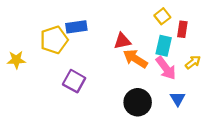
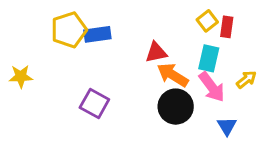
red rectangle: (182, 29) -> (227, 27), moved
yellow pentagon: (54, 40) -> (69, 30), moved
black circle: (138, 102) -> (176, 107), moved

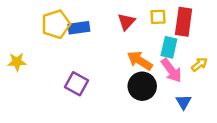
yellow square: (207, 21) -> (158, 17), moved, turned 35
red rectangle: (227, 27) -> (184, 22), size x1.6
red triangle: (156, 52) -> (126, 22), moved, turned -36

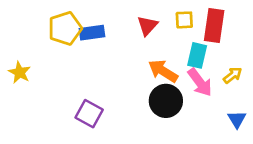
yellow star: (17, 62) -> (20, 72), turned 30
purple square: (77, 84) -> (89, 114), moved
blue triangle: (184, 102) -> (237, 119), moved

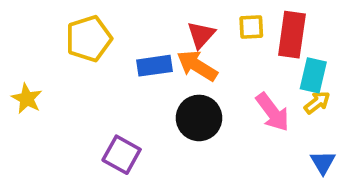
blue rectangle: (92, 33) -> (154, 66), moved
cyan rectangle: (197, 55) -> (313, 75), moved
orange arrow: (163, 71) -> (197, 66), moved
black circle: (166, 101) -> (199, 118), moved

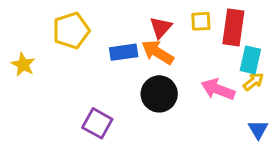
yellow star: (27, 99) -> (23, 65), moved
pink arrow: (273, 112) -> (218, 89), turned 148

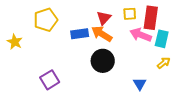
yellow arrow: (253, 82) -> (164, 63), moved
pink arrow: (218, 89) -> (141, 35), moved
purple square: (97, 123) -> (50, 80), moved, turned 30
blue triangle: (258, 129) -> (140, 84), moved

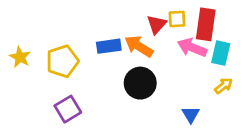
red triangle: (104, 18) -> (157, 24), moved
yellow pentagon: (46, 20) -> (62, 61), moved

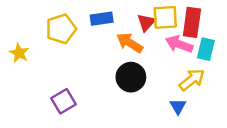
yellow square: (177, 19) -> (165, 17), size x1.5
blue rectangle: (109, 46) -> (102, 19), moved
yellow pentagon: (62, 61) -> (61, 29), moved
yellow arrow: (223, 86) -> (192, 80), moved, size x1.5

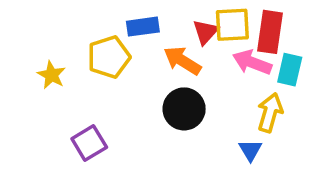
yellow pentagon: (61, 29) -> (109, 57), moved
yellow star: (19, 53) -> (52, 75), moved
yellow arrow: (192, 80) -> (270, 113), turned -36

